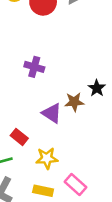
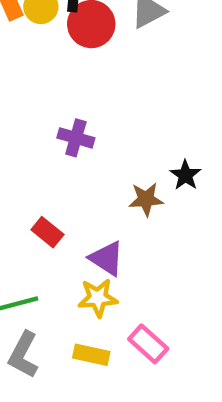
purple triangle: (52, 113) -> (107, 258), moved
red rectangle: (19, 137) -> (47, 232), moved

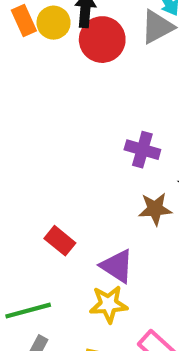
purple cross: (76, 138) -> (142, 150), moved

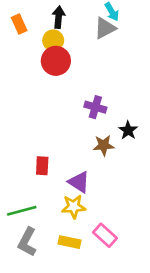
yellow circle: (54, 23) -> (53, 40), moved
red circle: (102, 40) -> (56, 61), moved
red rectangle: (60, 241) -> (42, 166), turned 54

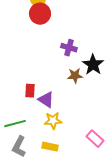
black star: (128, 130) -> (93, 65), size x1.5
purple triangle: (79, 182) -> (46, 100), moved
pink rectangle: (105, 235) -> (95, 139), moved

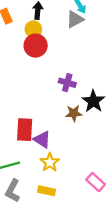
red rectangle: (30, 91) -> (25, 130), size x1.5
yellow star: (53, 121) -> (50, 162), turned -30

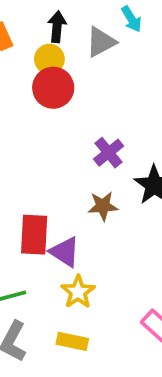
gray triangle: (75, 19) -> (101, 42), moved
purple cross: (67, 83) -> (109, 153), turned 35
brown star: (74, 113) -> (103, 206), moved

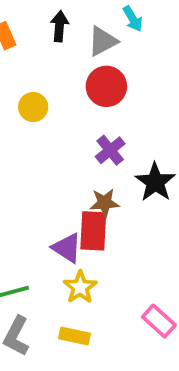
yellow circle: (49, 59) -> (33, 107), moved
red circle: (53, 88) -> (106, 86), moved
red rectangle: (34, 235) -> (93, 231), moved

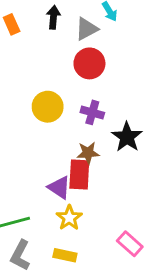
yellow circle: (33, 107) -> (48, 107), moved, size x1.4
purple cross: (110, 150) -> (92, 112), turned -35

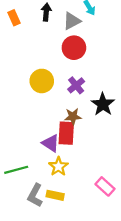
purple cross: (92, 112) -> (76, 85), turned 35
gray L-shape: (20, 255) -> (35, 195), moved

